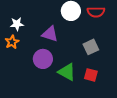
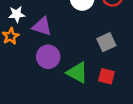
purple triangle: (50, 34) -> (42, 26), moved

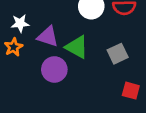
green triangle: (77, 73) -> (77, 47), moved
red square: (106, 76) -> (131, 91), moved

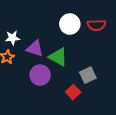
gray square: (118, 54) -> (88, 75), moved
red square: (131, 91) -> (73, 92), moved, turned 32

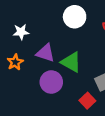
white circle: (70, 24) -> (75, 17), moved
white star: (12, 38) -> (21, 32), moved

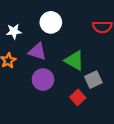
white circle: (75, 17) -> (51, 22), moved
green triangle: (71, 62) -> (74, 60), moved

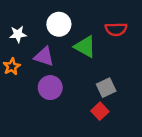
green triangle: (74, 60) -> (85, 47), moved
red square: (78, 97) -> (100, 111), moved

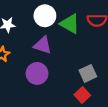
green triangle: (85, 47) -> (70, 24), moved
purple triangle: (44, 57) -> (43, 45), moved

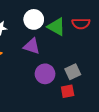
purple circle: (37, 73) -> (45, 74), moved
red square: (82, 95) -> (68, 91), turned 32

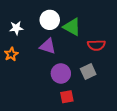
red semicircle: (81, 24) -> (96, 45), moved
red square: (68, 91) -> (67, 97), moved

